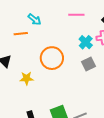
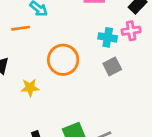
cyan cross: (86, 42) -> (108, 37), turned -32

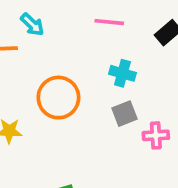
pink cross: (131, 31) -> (156, 135), moved

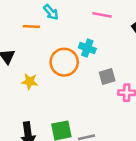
cyan cross: (122, 73) -> (87, 48), moved

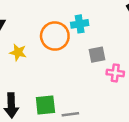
cyan cross: (87, 48) -> (80, 24), turned -35

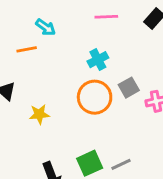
orange circle: (55, 36) -> (95, 97), moved

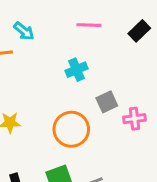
orange circle: (95, 97) -> (71, 129), moved

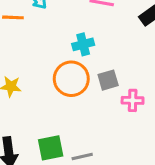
orange circle: (71, 129) -> (71, 79), moved

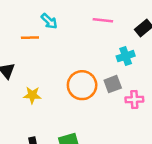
cyan cross: (83, 44) -> (126, 56), moved

